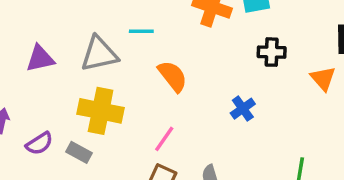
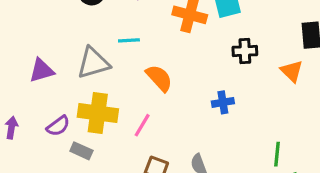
blue cross: (243, 109) -> (223, 102), turned 30
pink line: (164, 139) -> (142, 125), moved
purple semicircle: (39, 144) -> (58, 126), moved

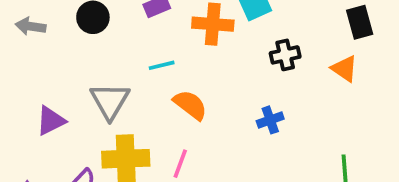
cyan line: (129, 40) -> (162, 65), moved
gray triangle: (93, 63) -> (110, 101), turned -33

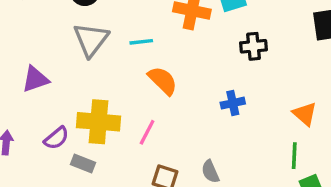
orange triangle: (344, 69) -> (305, 114), moved
gray triangle: (110, 101) -> (91, 40), moved

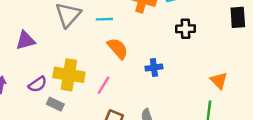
blue cross: (233, 103) -> (154, 68), moved

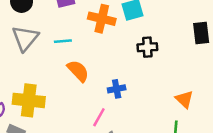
pink line: (103, 85) -> (99, 117), moved

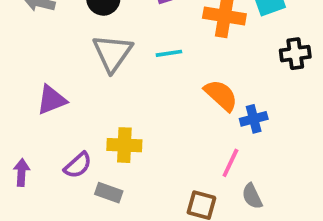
orange semicircle: (78, 71) -> (221, 95), moved
yellow cross: (29, 100) -> (124, 145), size x0.7

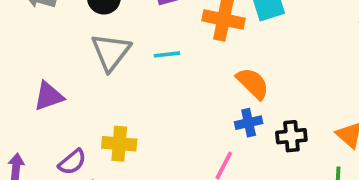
black cross: (295, 54) -> (291, 136), moved
orange semicircle: (221, 95) -> (253, 83), moved

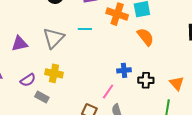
gray triangle: (111, 52) -> (54, 38), moved
orange semicircle: (253, 83) -> (145, 37), moved

